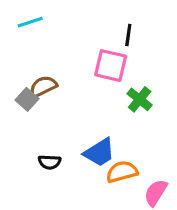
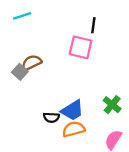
green cross: (140, 99) -> (112, 105), moved
black semicircle: (50, 162) -> (51, 117), moved
orange semicircle: (122, 172) -> (74, 129), moved

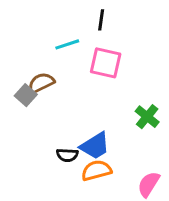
cyan line: (22, 16) -> (67, 44), moved
black line: (93, 25) -> (101, 20), moved
green cross: (112, 105) -> (147, 117), moved

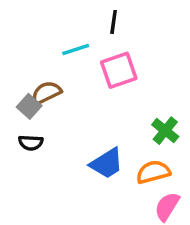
pink square: (106, 63) -> (119, 70), turned -32
black semicircle: (67, 155) -> (31, 143), moved
orange semicircle: (96, 170) -> (153, 172), moved

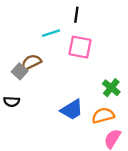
pink square: (119, 70) -> (80, 47), turned 30
black semicircle: (31, 143) -> (12, 102), moved

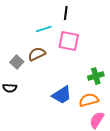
brown semicircle: (31, 62) -> (37, 54), moved
green cross: (111, 88) -> (96, 76), turned 35

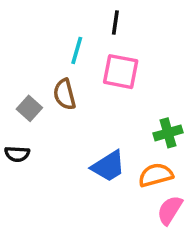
cyan line: (44, 29) -> (77, 50), turned -56
brown semicircle: (37, 54) -> (65, 94), turned -78

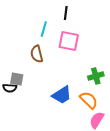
gray square: (29, 108) -> (17, 79), moved, turned -32
orange semicircle: (156, 175) -> (89, 100), turned 60

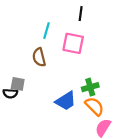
black line: (66, 13) -> (81, 14), moved
green cross: (96, 76) -> (90, 87), moved

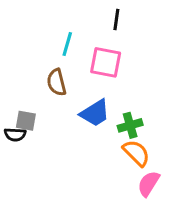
blue trapezoid: (66, 101) -> (95, 113), moved

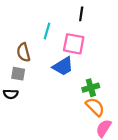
brown semicircle: (57, 82) -> (23, 52), moved
blue trapezoid: (95, 113) -> (63, 66), moved
gray square: (26, 121) -> (18, 74), moved

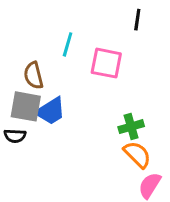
black line: (81, 14) -> (137, 20), moved
blue trapezoid: (63, 66) -> (51, 111), moved
gray square: (18, 74) -> (26, 106), size x1.5

